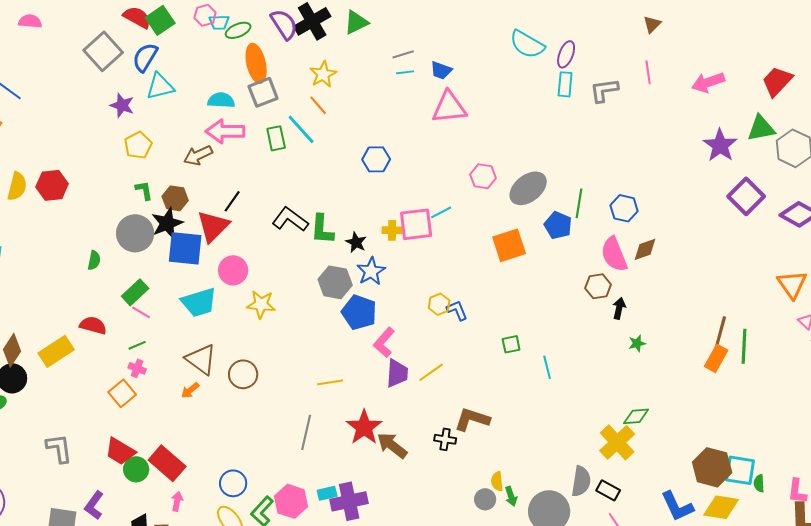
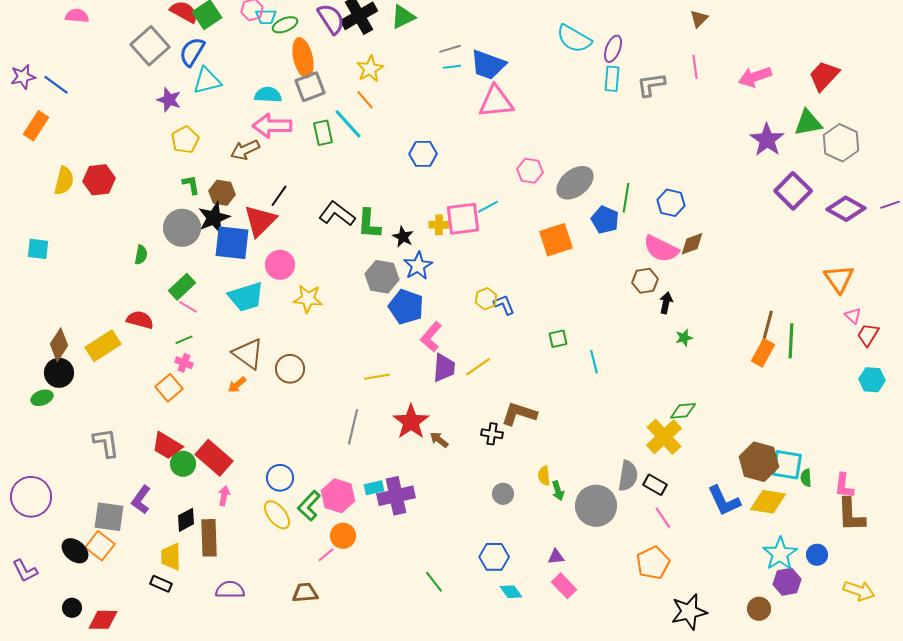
blue trapezoid: (441, 70) -> (488, 65), size x1.6
pink semicircle: (614, 254) -> (661, 249), turned -42
brown arrow: (392, 445) -> (439, 440), size x0.6
gray circle: (485, 499) -> (503, 494), moved

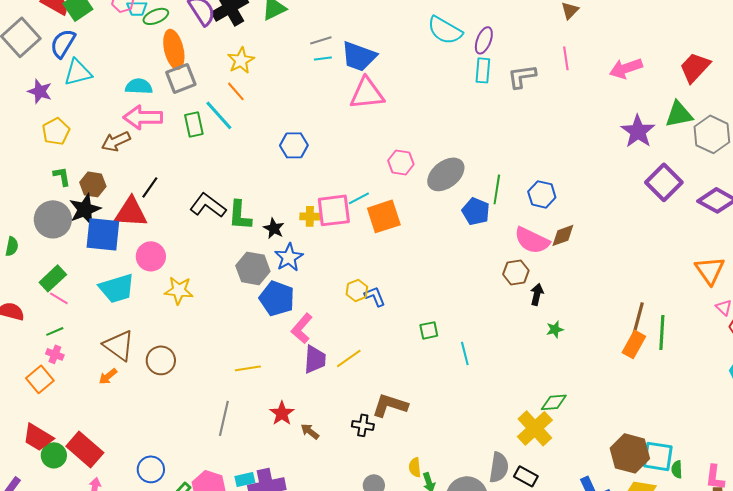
red triangle: (260, 221) -> (131, 212), turned 48
orange square: (556, 240) -> (384, 216), moved
red star: (411, 422) -> (282, 413), size x0.7

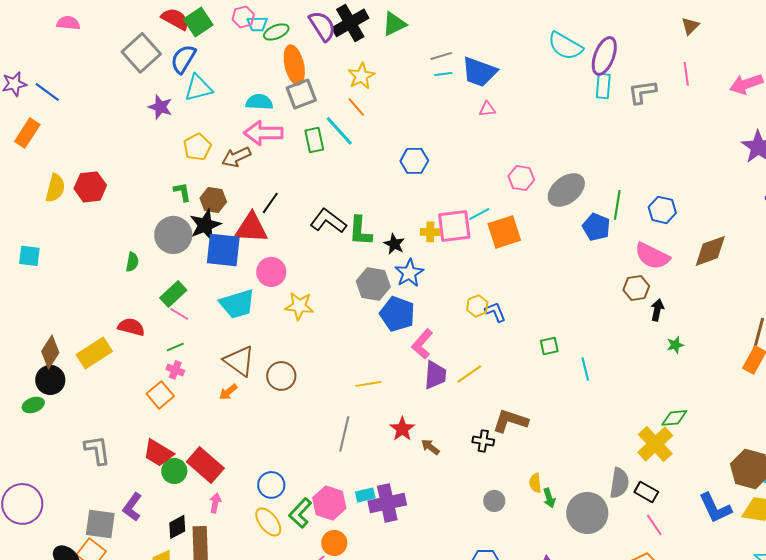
purple ellipse: (484, 40) -> (604, 56), size x1.4
pink triangle: (367, 93) -> (487, 109), size x0.5
yellow pentagon: (56, 131) -> (197, 147), moved
brown diamond: (563, 235) -> (710, 251), moved, size x1.4

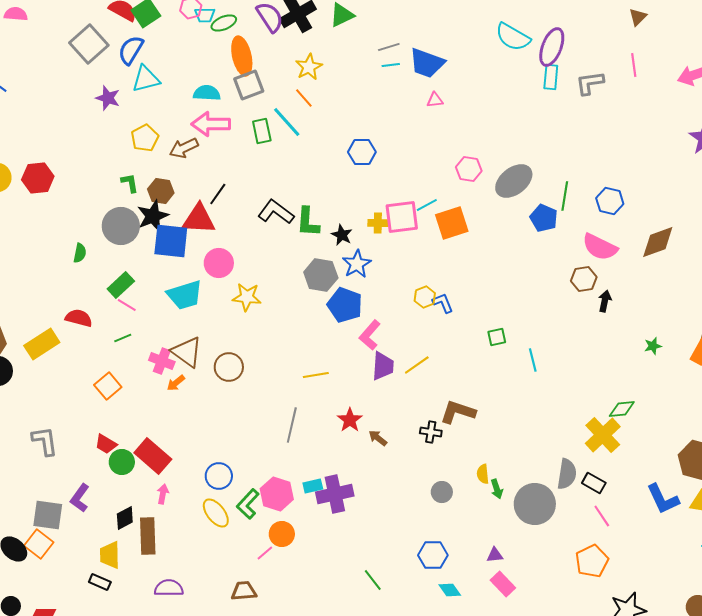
green star: (675, 345) -> (653, 346), moved
pink cross: (175, 370) -> (162, 361), moved, size x1.4
red trapezoid: (158, 453) -> (106, 444), size x0.7

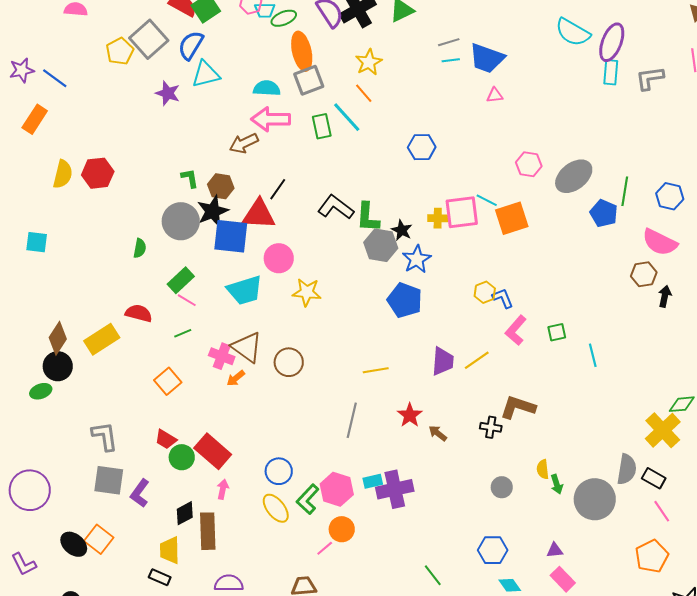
yellow pentagon: (145, 138) -> (120, 51), moved
cyan line: (427, 205) -> (487, 200), turned 55
gray hexagon: (321, 275) -> (381, 245), moved
pink L-shape: (370, 335) -> (516, 330), moved
gray square: (48, 515) -> (109, 480), moved

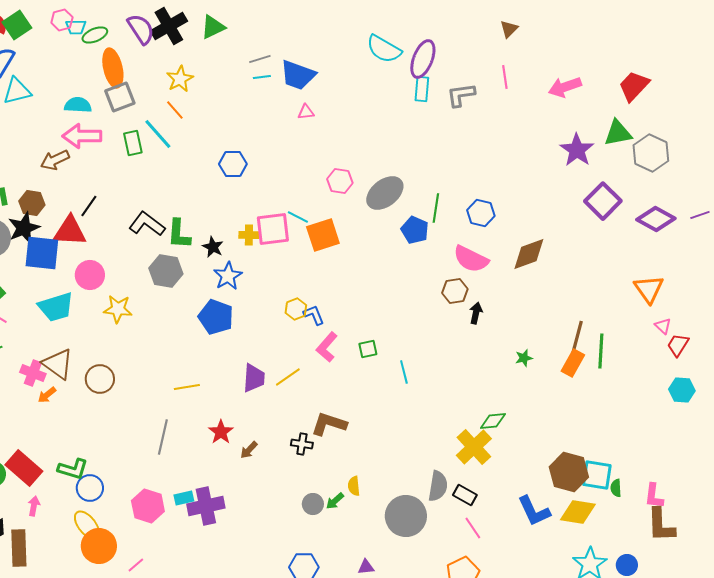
gray hexagon: (381, 245) -> (166, 271), moved
brown arrow: (438, 433) -> (249, 450), turned -84
green arrow: (557, 484) -> (335, 501), moved, turned 66
green L-shape: (308, 499) -> (73, 469), moved, turned -116
orange circle: (342, 529) -> (99, 546), moved, size x1.4

